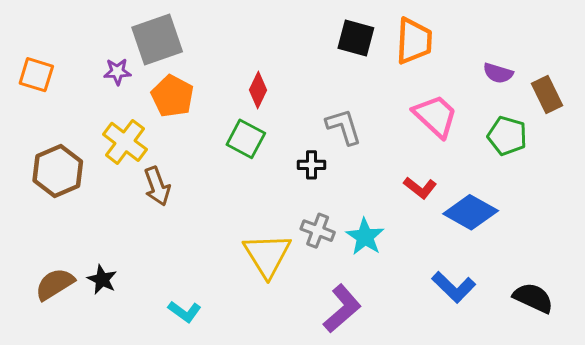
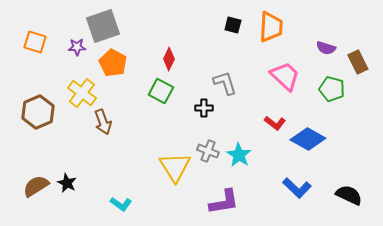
black square: (356, 38) -> (233, 25), size x0.7
orange square: (36, 75) -> (35, 42), moved
purple L-shape: (342, 309) -> (224, 202), turned 32

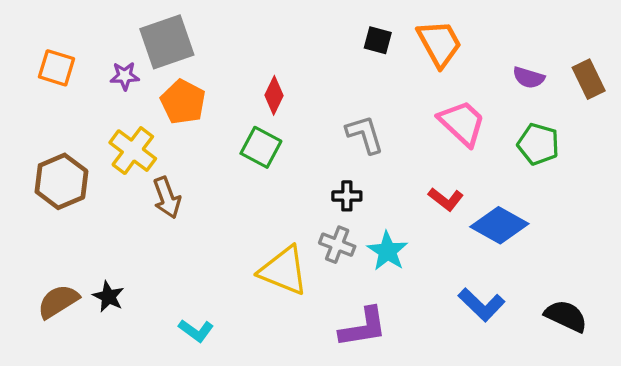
orange trapezoid: (271, 27) -> (439, 43), turned -32
brown rectangle: (358, 62) -> (589, 79), moved
black cross: (204, 108) -> (347, 196), moved
yellow triangle: (175, 167) -> (284, 271), turned -36

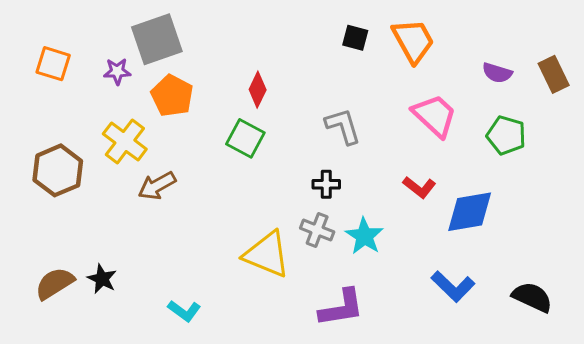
brown arrow: (167, 198) -> (157, 186), turned 81
blue diamond: (499, 225) -> (470, 212), turned -39

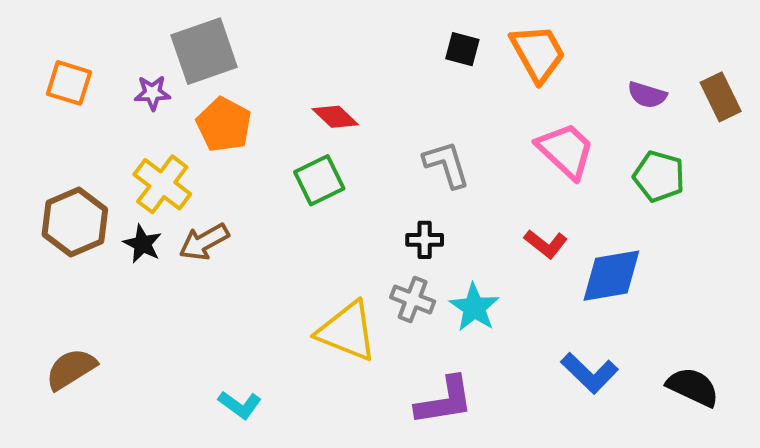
red diamond: (258, 90) -> (335, 117), turned -72
green square: (245, 138) -> (319, 180), turned 36
black star: (102, 279) -> (142, 244), moved

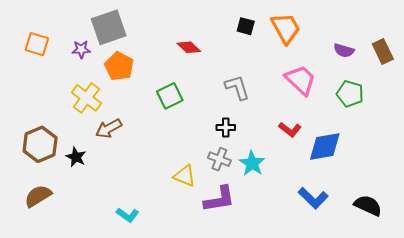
red diamond: (335, 117) -> (189, 47), moved
brown hexagon: (75, 222) -> (40, 144), moved
black star: (142, 244) -> (76, 157), moved
yellow triangle: (347, 331) -> (185, 176), size x0.7
purple L-shape: (444, 401) -> (219, 199), moved

